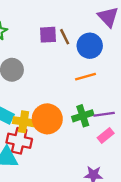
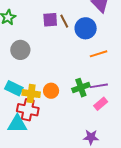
orange line: (86, 77) -> (99, 54), moved
orange circle: (47, 119) -> (51, 91), size x0.6

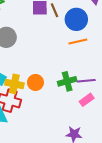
orange line: (99, 54) -> (78, 42), moved

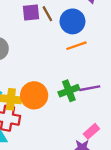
orange circle: (35, 82) -> (34, 95), size x1.5
pink rectangle: (87, 100) -> (91, 131), moved

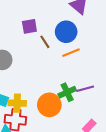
brown line: (47, 14) -> (45, 42), moved
orange circle: (34, 95) -> (49, 105), moved

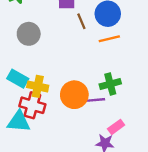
purple line: (85, 89) -> (94, 100), moved
green cross: (67, 92) -> (110, 84), moved

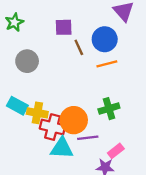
purple line: (94, 100) -> (88, 138), moved
red cross: (32, 105) -> (53, 127), moved
cyan triangle: (19, 121) -> (62, 148), moved

